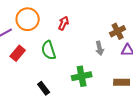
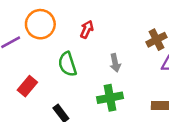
gray arrow: (100, 48) -> (115, 63), moved
red rectangle: (18, 53) -> (27, 86), moved

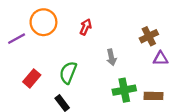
green semicircle: (67, 64) -> (68, 73), moved, turned 40
green cross: (110, 98) -> (124, 90), moved

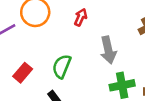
gray arrow: (111, 57) -> (108, 50), size x1.5

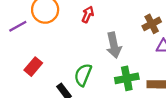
green semicircle: (62, 66) -> (83, 75), moved

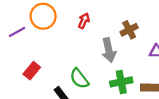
brown cross: (152, 24) -> (129, 30), moved
green semicircle: (83, 75) -> (79, 79), turned -60

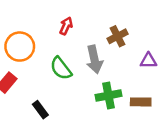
orange circle: (43, 16) -> (20, 47), moved
green semicircle: (79, 79) -> (61, 68), moved

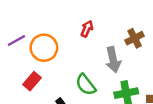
green semicircle: (61, 68) -> (86, 85), moved

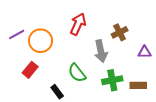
red arrow: (87, 29) -> (78, 24), size x1.5

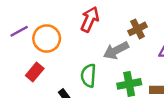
gray arrow: (101, 51) -> (116, 50), turned 75
green semicircle: (77, 73) -> (88, 76), turned 42

